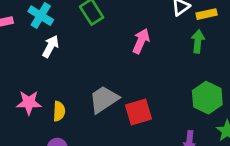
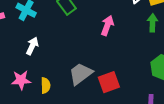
white arrow: (51, 46) -> (32, 46), moved

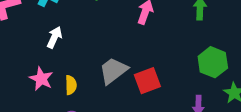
pink star: (21, 80) -> (41, 79), turned 30

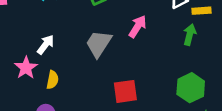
white arrow: (54, 37) -> (46, 45), moved
gray trapezoid: (113, 71) -> (99, 44), moved, turned -32

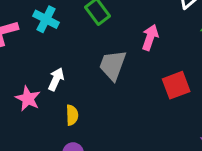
pink star: (26, 68) -> (28, 99), moved
red square: (125, 91) -> (176, 85), moved

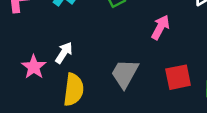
gray trapezoid: (113, 65) -> (125, 74), moved
yellow semicircle: (72, 115) -> (74, 90), size x1.6

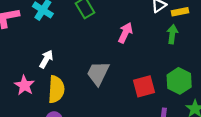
pink star: (34, 67) -> (24, 85), moved
red square: (178, 77) -> (144, 86), moved

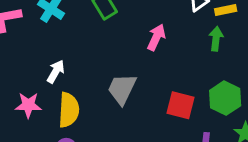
pink star: (24, 85) -> (28, 105), turned -30
red square: (144, 86) -> (181, 105), turned 30

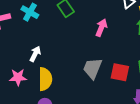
gray trapezoid: (122, 89) -> (93, 68), moved

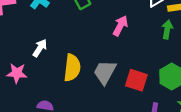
yellow semicircle: (45, 79) -> (72, 68), moved

